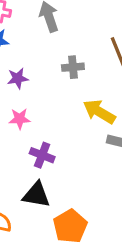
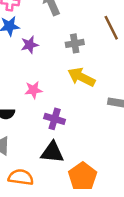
purple star: (18, 78) -> (30, 45), moved
yellow arrow: (99, 112) -> (82, 77), moved

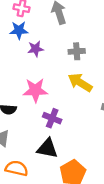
pink star: (33, 90) -> (35, 90), size x1.5

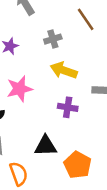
purple cross: (52, 118) -> (68, 107), moved
orange semicircle: (17, 168) -> (19, 174), turned 70

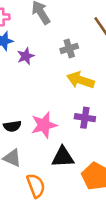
pink star: (19, 89) -> (44, 125), moved

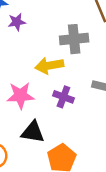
gray cross: (69, 48) -> (74, 39), moved, size x1.5
yellow arrow: (81, 80) -> (49, 66), moved, turned -40

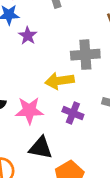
purple star: (17, 22) -> (28, 36), turned -30

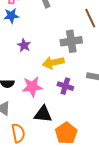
purple star: (28, 36) -> (24, 45), moved

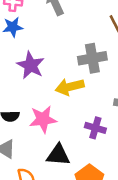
purple star: (24, 45) -> (31, 65), size x1.5
purple cross: (65, 86) -> (95, 128), moved

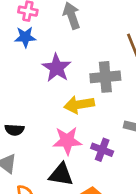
purple star: (31, 65) -> (57, 68), moved
pink star: (43, 119) -> (67, 141), moved

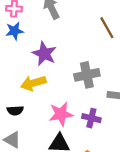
gray cross: (105, 77) -> (87, 75), moved
yellow arrow: (79, 105) -> (33, 83), moved

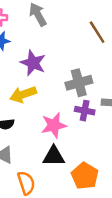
purple cross: (91, 118) -> (85, 111), moved

